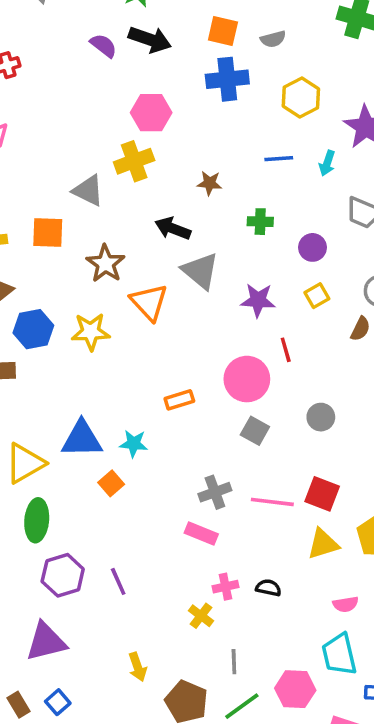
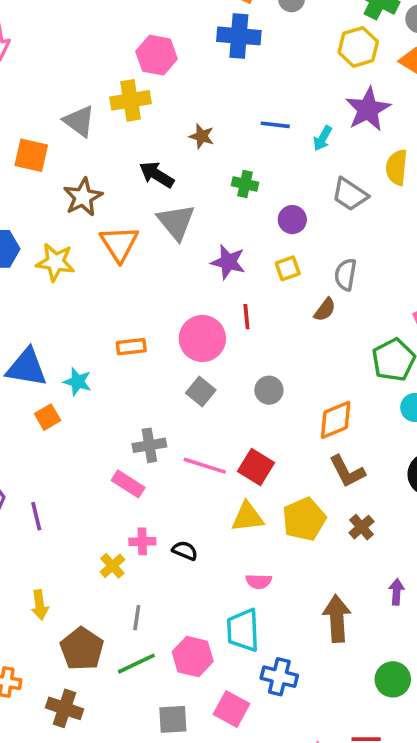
yellow hexagon: (301, 98) -> (358, 47), moved

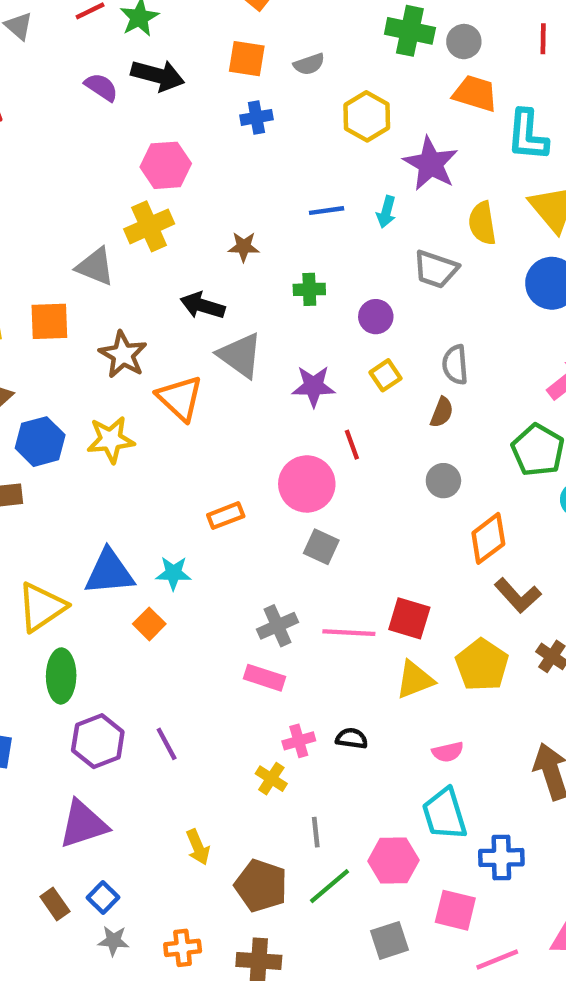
blue cross: (239, 36) -> (256, 117), size x0.6
yellow hexagon: (358, 47) -> (367, 116), moved
gray circle: (269, 390) -> (443, 481), moved

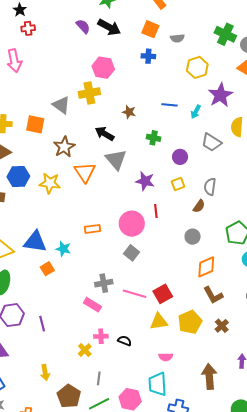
red square: (409, 618) -> (163, 294), turned 30

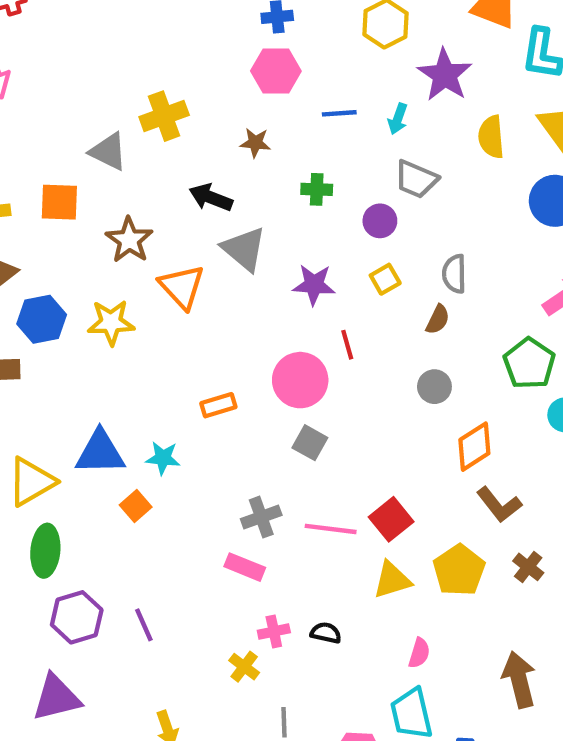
pink hexagon: (103, 68) -> (276, 71), moved
gray trapezoid: (211, 142) -> (416, 179), moved
pink semicircle: (166, 357) -> (419, 653), turned -64

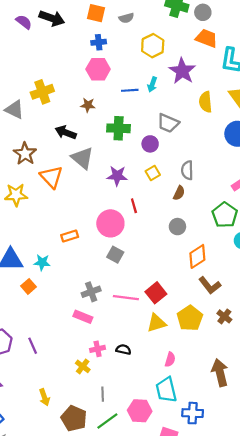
cyan arrow: (398, 119) -> (152, 84), moved
green cross: (317, 189) -> (119, 128), size x1.5

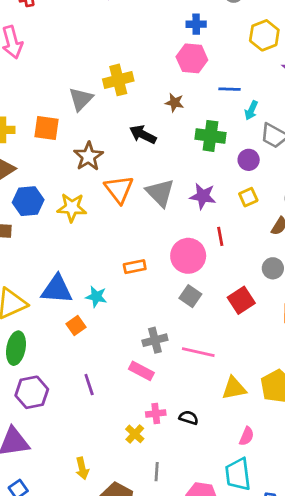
cyan arrow: (152, 84) -> (251, 110), moved
gray triangle: (15, 110) -> (81, 99), turned 42
gray triangle: (82, 158) -> (160, 193), moved
red square: (156, 293) -> (241, 300), moved
purple line: (33, 346) -> (89, 385), moved

